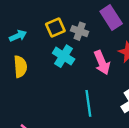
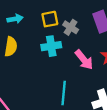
cyan cross: (64, 56) -> (51, 46), turned 36
pink arrow: (102, 63) -> (84, 60), turned -30

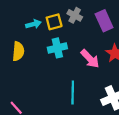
cyan arrow: (15, 19) -> (33, 24), moved
gray cross: (71, 27) -> (75, 15), moved

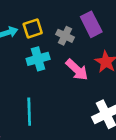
gray cross: (75, 15) -> (65, 36), moved
cyan line: (73, 92) -> (29, 112), moved

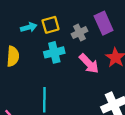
gray cross: (65, 36) -> (79, 33), turned 35

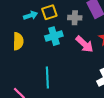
gray cross: (79, 33) -> (75, 18), turned 32

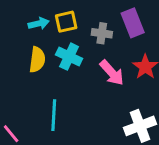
cyan cross: (54, 36) -> (69, 57), turned 36
yellow semicircle: (18, 41) -> (37, 60), moved

